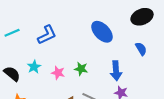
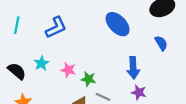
cyan line: (12, 33) -> (17, 25), turned -56
green star: (81, 69) -> (88, 79), moved

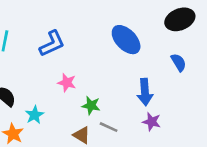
cyan star: (41, 63) -> (35, 115), moved
pink star: (68, 70) -> (67, 83), moved

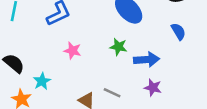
blue arrow: (145, 92) -> (147, 60), turned -90
green star: (91, 106) -> (118, 47), moved

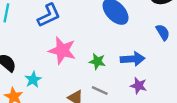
green star: (118, 47) -> (97, 61), moved
pink star: (73, 51) -> (62, 50), size x1.6

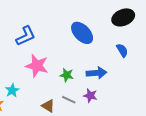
purple star: (139, 86) -> (90, 96), moved

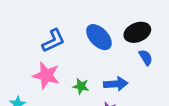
black ellipse: (123, 17) -> (137, 32), moved
blue L-shape: (26, 36) -> (53, 41), moved

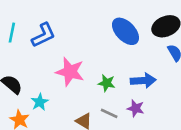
blue L-shape: (53, 41) -> (43, 35), moved

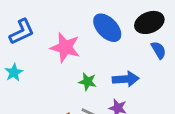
pink star: (70, 72) -> (65, 47), moved
cyan star: (40, 102) -> (14, 72), moved

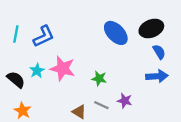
pink star: (65, 47) -> (63, 68), moved
blue arrow: (126, 79) -> (157, 76), moved

